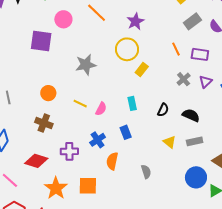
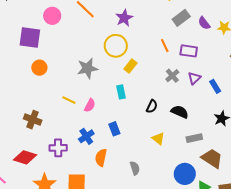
gray star: (86, 65) -> (87, 68), moved
orange circle: (48, 93) -> (39, 68), moved
cyan rectangle: (132, 103) -> (121, 92), moved
gray rectangle: (195, 141) -> (194, 138), moved

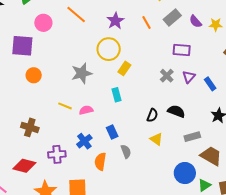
orange line: (165, 46) -> (146, 22), moved
pink semicircle: (90, 105) -> (86, 110), turned -128
black semicircle: (152, 106) -> (152, 115), moved
gray semicircle: (135, 168) -> (126, 151), moved

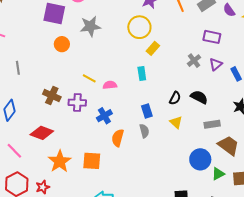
gray star: (82, 73) -> (90, 26), moved
blue rectangle: (112, 132) -> (147, 111), moved
purple cross: (57, 154) -> (77, 103), moved

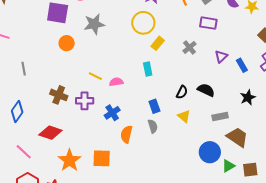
purple rectangle: (212, 37) -> (208, 23), moved
gray cross: (194, 61) -> (189, 47), moved

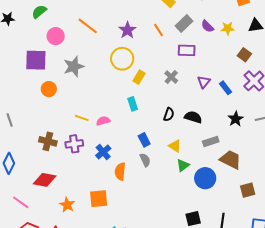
black semicircle: (182, 92) -> (169, 114), moved
orange star: (69, 160) -> (67, 205), size x0.7
green triangle: (228, 166) -> (183, 165), moved

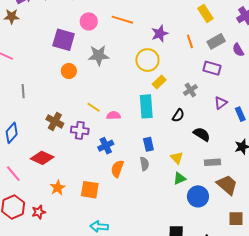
orange line: (88, 26) -> (122, 20), turned -35
cyan rectangle: (133, 104) -> (146, 106), size x1.6
black semicircle: (169, 114) -> (178, 115), moved

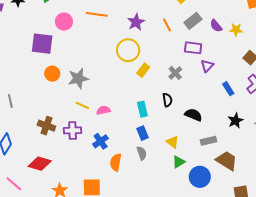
gray star: (99, 55) -> (78, 78), moved
purple triangle: (221, 103) -> (207, 66), moved
cyan rectangle: (146, 106) -> (142, 109), moved, size x0.7
black semicircle: (178, 115) -> (167, 100), turned -32

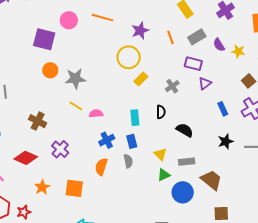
purple cross: (73, 130) -> (60, 149), moved, turned 36
blue cross: (101, 141) -> (107, 140), moved
gray rectangle: (209, 141) -> (187, 162), moved

